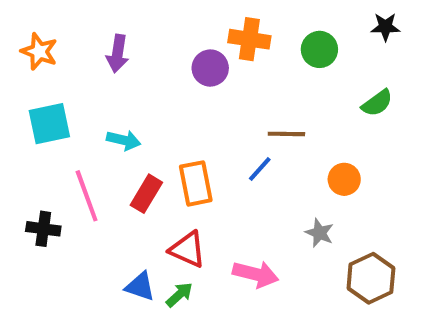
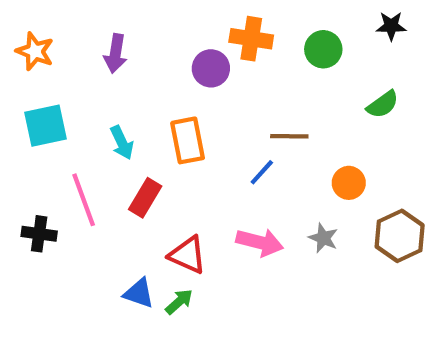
cyan arrow: (124, 140) -> (122, 143), turned 52
orange rectangle: (196, 183) -> (188, 140), moved
pink arrow: (256, 274) -> (260, 242), moved
brown hexagon: (371, 278) -> (400, 236), moved

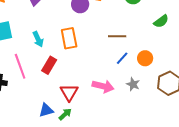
blue line: (262, 172) -> (122, 58), moved
red triangle: (188, 255) -> (69, 92), turned 36
blue triangle: (139, 293) -> (46, 110), turned -35

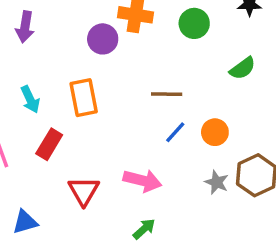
gray star: (133, 84) -> (217, 182), moved
blue triangle: (46, 110) -> (25, 222), moved
green arrow: (65, 114) -> (144, 229), moved

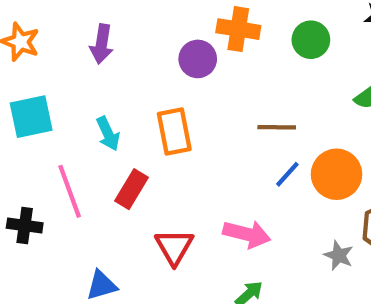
orange circle: (215, 132) -> (337, 174), size x1.5
gray star: (217, 182) -> (339, 255), moved

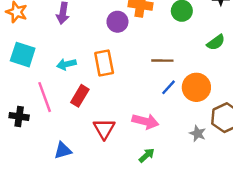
cyan square: (31, 117) -> (23, 55), turned 30
cyan arrow: (108, 134) -> (66, 64), turned 102

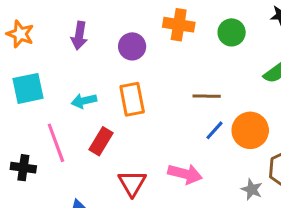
purple circle: (117, 22) -> (132, 46), moved
cyan square: (23, 55) -> (28, 88), turned -30

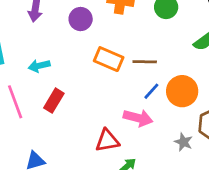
orange rectangle: (132, 99) -> (109, 59), moved, turned -56
pink arrow: (185, 174) -> (138, 118), moved
red triangle: (132, 183) -> (107, 141), moved, turned 50

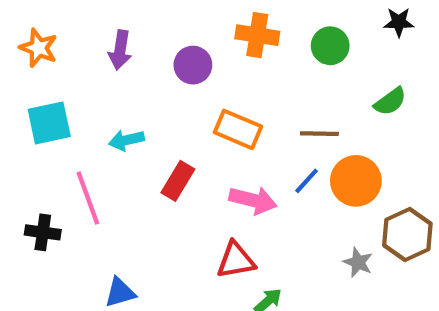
brown line: (145, 62) -> (319, 134), moved
red rectangle: (54, 101) -> (178, 181), moved
pink arrow: (138, 118) -> (253, 200), moved

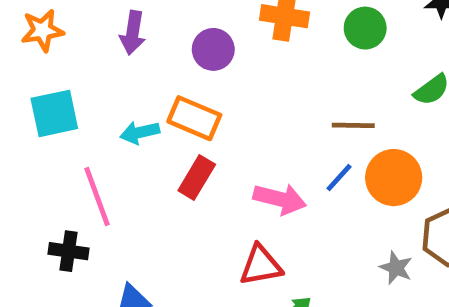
orange star: (38, 48) -> (42, 30), turned -30
orange rectangle: (238, 129) -> (194, 118), moved
black cross: (43, 232) -> (69, 251), moved

